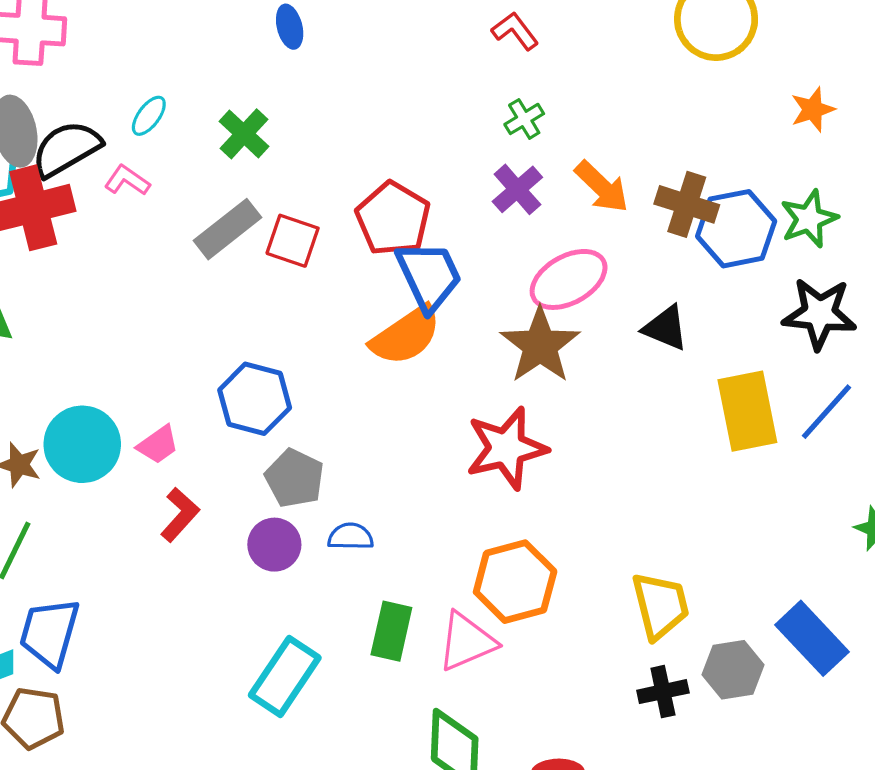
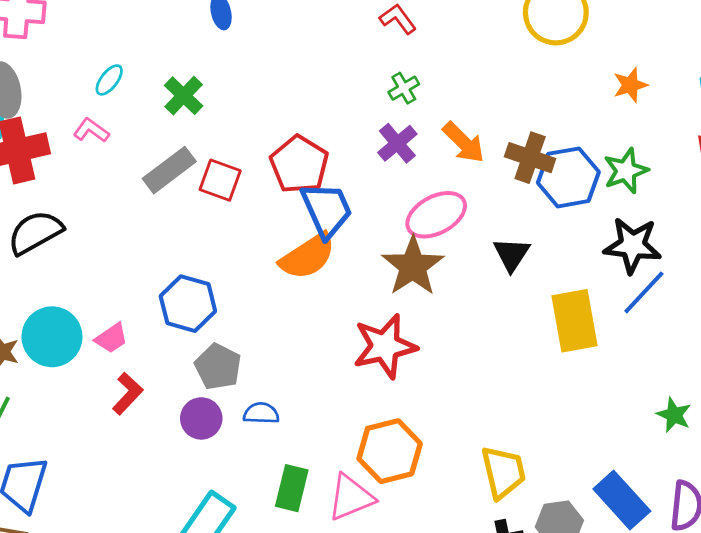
black semicircle: (66, 149) -> (35, 232), moved
black triangle: (666, 328) -> (512, 254), turned 39
blue line: (826, 412) -> (644, 292), moved

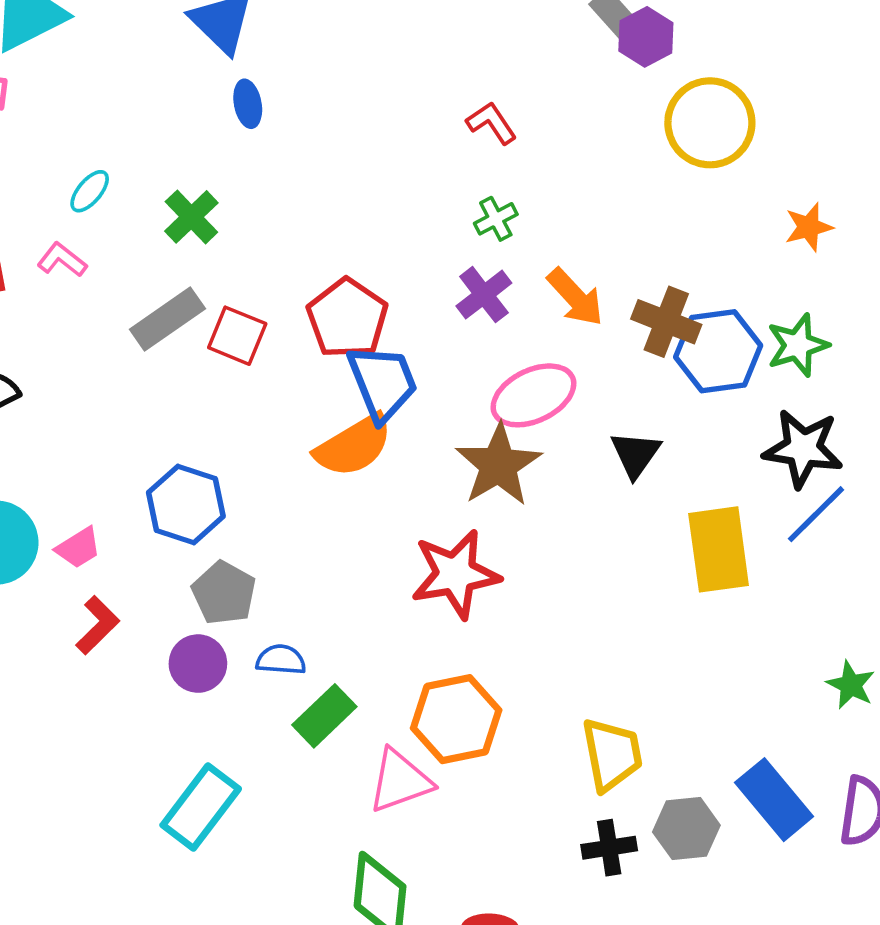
green rectangle: (292, 488) -> (324, 716), moved, turned 30

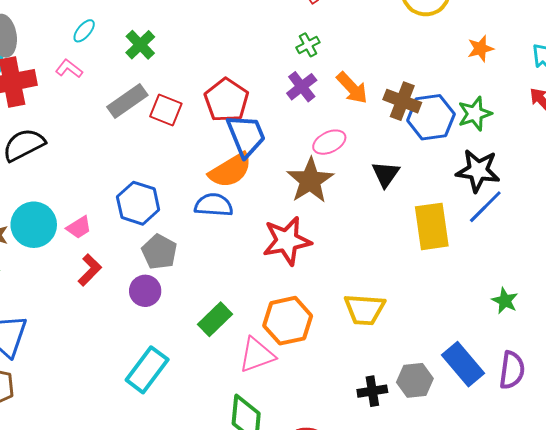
pink ellipse: (533, 395) -> (329, 142), size x0.7
blue semicircle: (281, 660) -> (214, 205), moved, size x1.4
yellow trapezoid: (612, 754) -> (365, 309), moved, turned 105

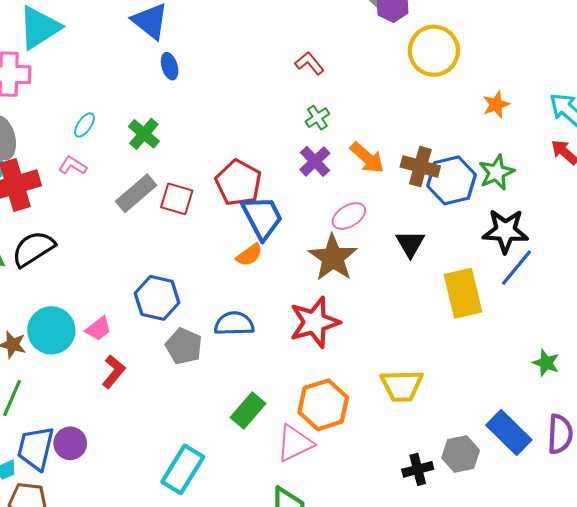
orange semicircle: (230, 170) -> (249, 255), size x0.6
blue semicircle: (214, 205) -> (234, 324), moved
purple circle: (145, 291) -> (70, 443), moved

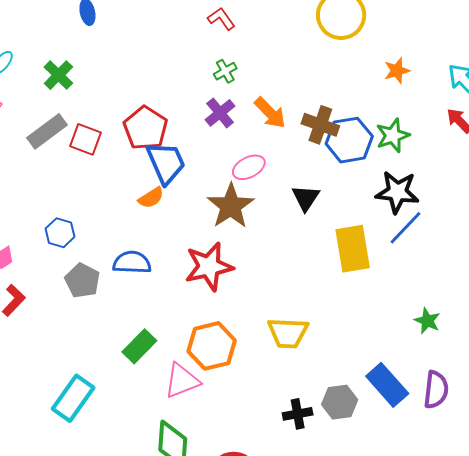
blue hexagon: (157, 298) -> (60, 233), size x0.7

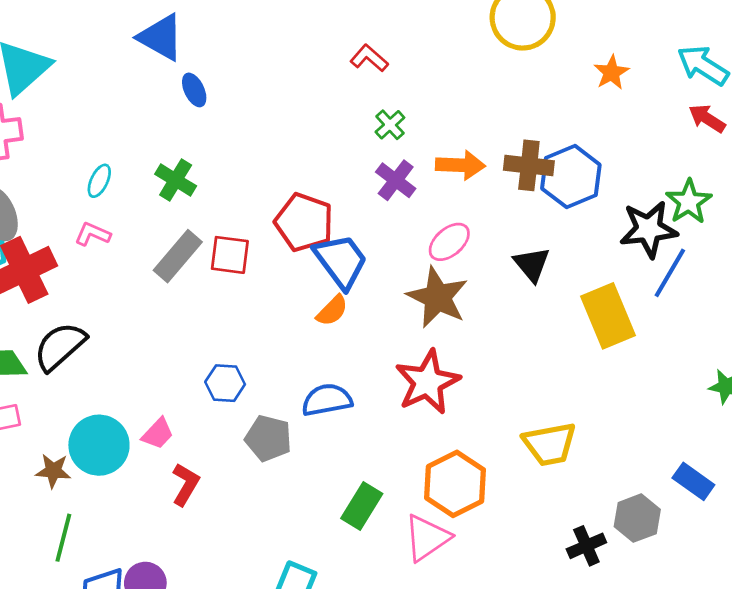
orange arrow: (270, 113) -> (460, 165), turned -30
green star: (393, 136) -> (689, 202), moved
blue rectangle: (387, 385) -> (693, 481), size x0.7

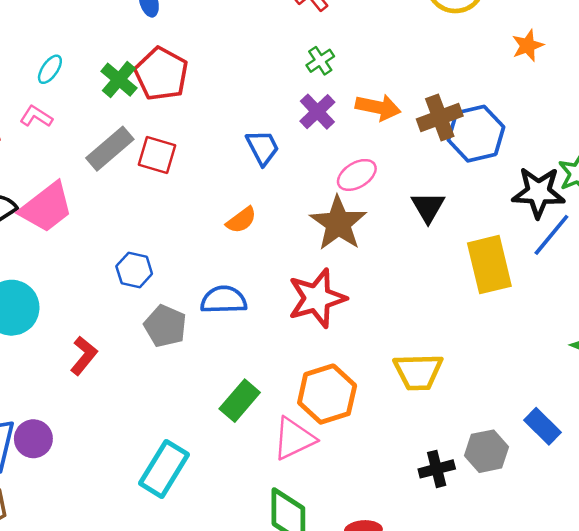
brown cross: (529, 165) -> (440, 118), turned -36
red pentagon: (304, 222) -> (161, 74), moved
blue trapezoid: (341, 261) -> (263, 147), moved, size x0.7
pink trapezoid: (158, 434) -> (46, 207), moved, size x1.8

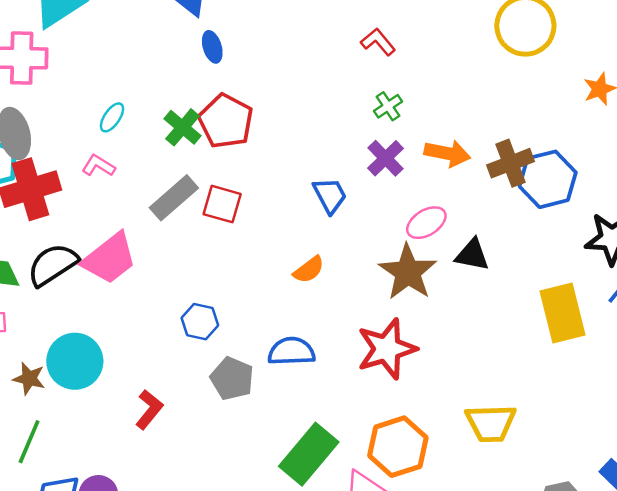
black triangle: (428, 207) -> (472, 255), moved, turned -48
green rectangle: (240, 401) -> (309, 454), size x1.4

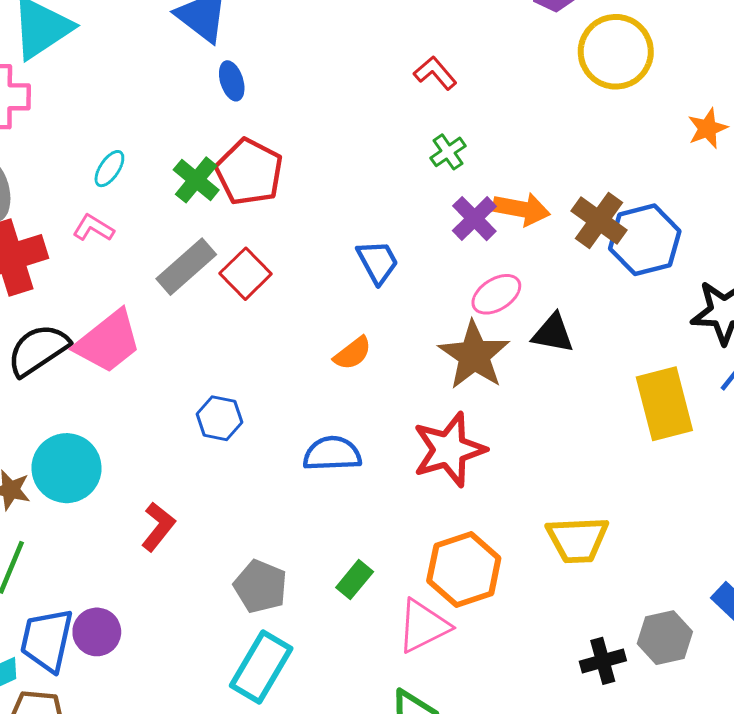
purple cross: (386, 158) -> (474, 219), moved
brown cross: (511, 163) -> (599, 220), turned -33
red square: (222, 204) -> (246, 274), turned 30
gray pentagon: (232, 379) -> (260, 586), moved
green rectangle: (309, 454) -> (355, 580), size x0.5

